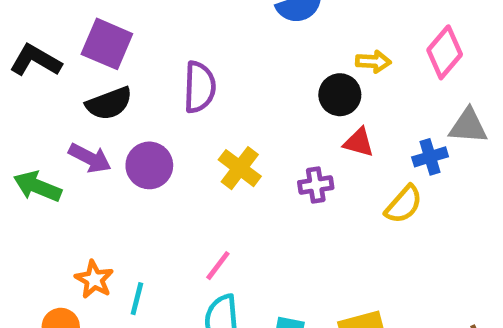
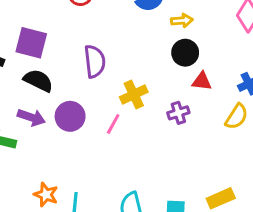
yellow arrow: (373, 62) -> (182, 20), moved
black semicircle: (109, 103) -> (38, 81), turned -124
yellow cross: (240, 168) -> (134, 94), moved, turned 36
pink line: (218, 266) -> (113, 124), moved

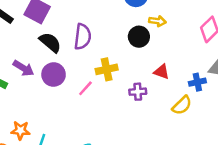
black circle: (185, 53) -> (139, 37), moved
black semicircle: (38, 81) -> (50, 42), moved
orange star: (46, 195) -> (20, 130), turned -30

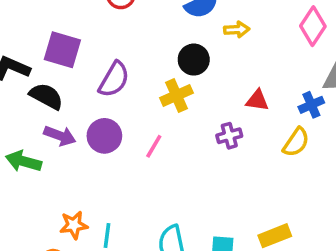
purple semicircle: (83, 37) -> (114, 79), moved, turned 35
black circle: (139, 37) -> (194, 60), moved
black semicircle: (50, 42) -> (46, 96), moved
yellow cross: (107, 69) -> (176, 95), moved

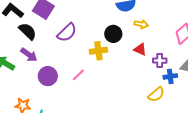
red triangle: (257, 100) -> (140, 49), moved
purple circle: (104, 136) -> (48, 76), moved
purple cross: (229, 136) -> (160, 61), moved

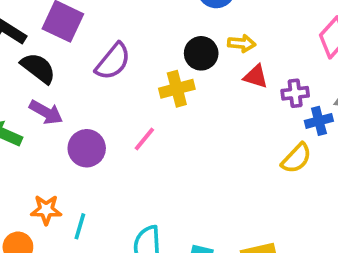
yellow arrow: (141, 24) -> (242, 43), moved

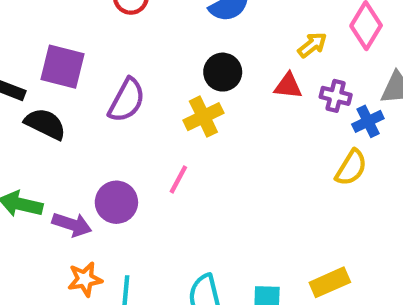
yellow arrow: (242, 43) -> (312, 45), moved, turned -32
purple cross: (295, 93) -> (336, 96), turned 32
purple arrow: (46, 112) -> (72, 224), moved

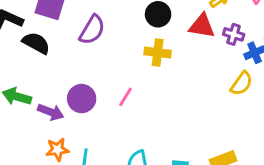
red triangle: (288, 86) -> (202, 26), size x1.4
yellow cross: (203, 117) -> (158, 53), moved, turned 30
pink line: (178, 179) -> (125, 97), moved

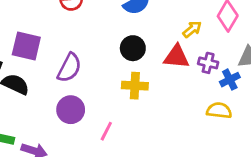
yellow semicircle: (242, 83) -> (219, 110), turned -115
purple circle: (82, 99) -> (71, 110), moved

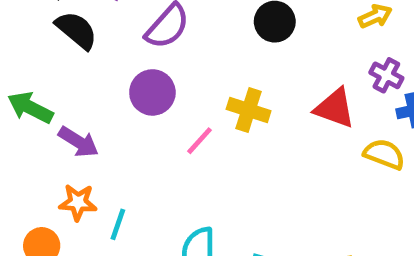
red triangle: (176, 57) -> (335, 108), moved
yellow cross: (135, 86) -> (249, 110), moved

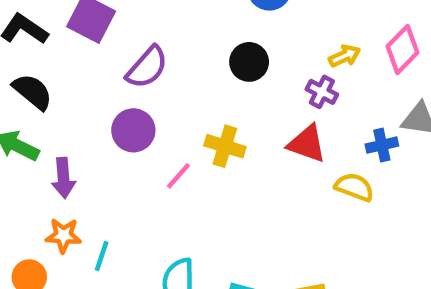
black semicircle: (76, 30) -> (32, 92), moved
purple cross: (386, 75) -> (322, 92), moved
purple arrow: (78, 142) -> (63, 178), turned 54

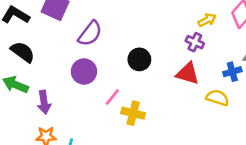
black circle: (249, 62) -> (139, 59), moved
yellow cross: (225, 146) -> (133, 113), moved

